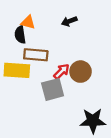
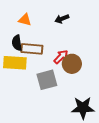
black semicircle: (20, 35) -> (17, 43), moved
red arrow: (62, 72) -> (61, 57), moved

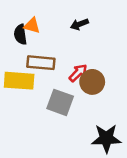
black semicircle: (17, 43) -> (20, 34), moved
gray square: (47, 80) -> (60, 102), turned 35

